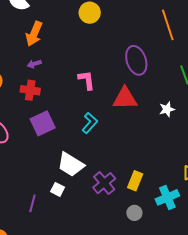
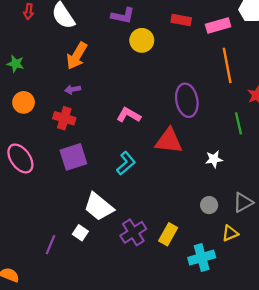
pink L-shape: (87, 80) -> (129, 115), turned -60
gray circle: (134, 213) -> (209, 205), moved

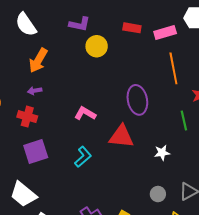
white trapezoid: (99, 207) -> (23, 194), moved

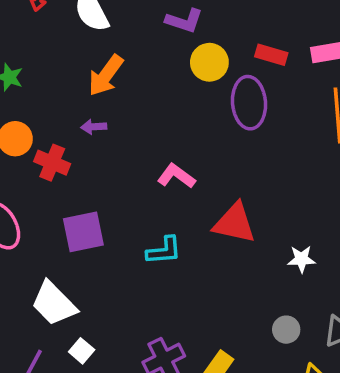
red rectangle: (132, 28) -> (271, 55), moved
purple ellipse: (137, 100) -> (249, 103), moved
red cross: (27, 117) -> (52, 163), moved
cyan L-shape: (83, 157) -> (164, 251), turned 30

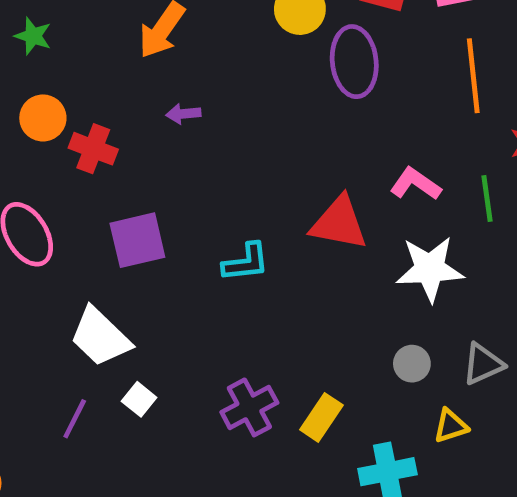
purple arrow: (94, 127) -> (183, 114), moved
pink L-shape: (176, 176) -> (416, 184), moved
white star: (301, 259) -> (430, 269), size x1.8

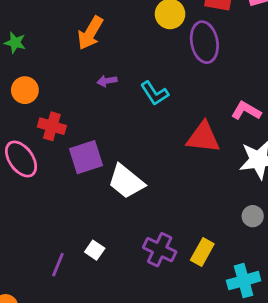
red cross: (93, 149) -> (52, 126), moved
cyan L-shape: (246, 262) -> (155, 93), moved, turned 68
white trapezoid: (100, 337) -> (126, 181), moved
purple cross: (249, 407) -> (160, 250), turned -32

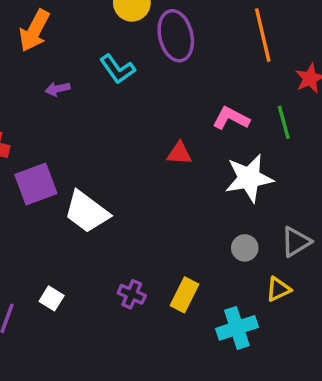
cyan L-shape: (155, 93) -> (117, 69), moved
red triangle: (203, 137) -> (179, 153), size x0.6
purple cross: (160, 250) -> (132, 294), size x0.7

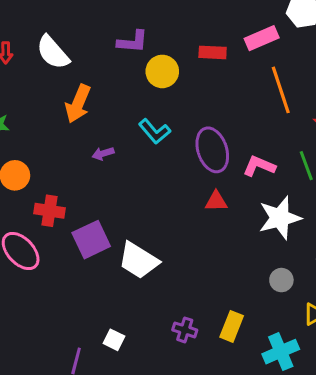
purple ellipse: (176, 36) -> (212, 150), moved

